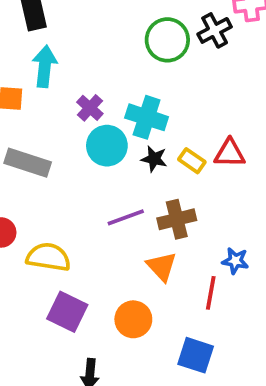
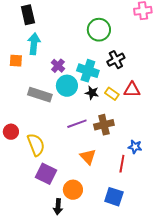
black cross: (215, 30) -> (116, 60), moved
gray rectangle: (28, 163) -> (40, 95), moved
yellow semicircle: (48, 257) -> (36, 145), turned 60
orange triangle: (162, 266) -> (88, 157), moved
orange circle: (133, 319) -> (73, 190), moved

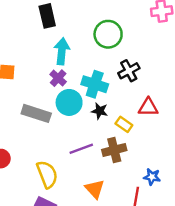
black rectangle: (28, 15) -> (47, 16), moved
cyan arrow: (34, 44) -> (62, 51), moved
yellow rectangle: (112, 94) -> (124, 124), moved
yellow semicircle: (36, 145) -> (47, 174), moved

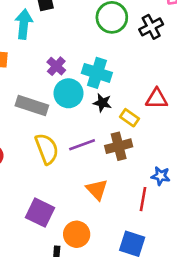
cyan arrow: (62, 51) -> (24, 24), moved
black cross: (129, 71) -> (151, 27), moved
yellow semicircle: (47, 174) -> (47, 149), moved

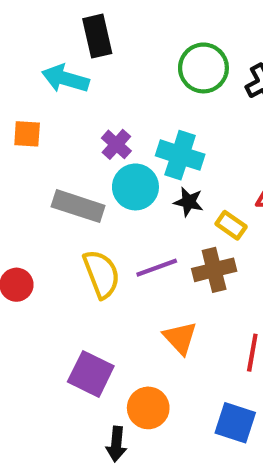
cyan arrow: (24, 24) -> (65, 79), turned -80

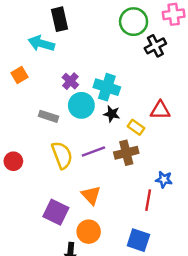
green circle: (203, 68) -> (134, 22), moved
orange square: (27, 134) -> (19, 75), turned -35
gray rectangle: (78, 206) -> (49, 116), size x0.7
orange triangle: (180, 338) -> (91, 195), moved

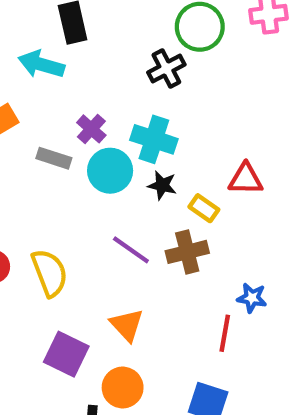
black cross: (155, 46) -> (166, 68), moved
gray rectangle: (49, 116) -> (54, 158), moved
purple line: (93, 152) -> (131, 250), turned 55
yellow semicircle: (62, 155) -> (50, 273), moved

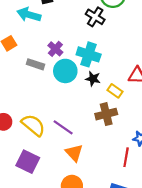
black cross: (166, 68) -> (95, 17), turned -30
purple line: (131, 250) -> (63, 127), moved
yellow semicircle: (50, 273) -> (33, 125), turned -30
purple square: (66, 354) -> (28, 162), moved

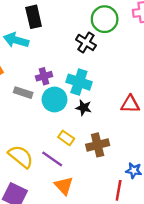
purple cross: (55, 49) -> (44, 76), turned 32
yellow rectangle: (115, 91) -> (66, 138), moved

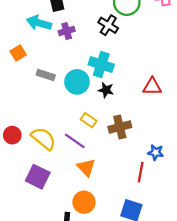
purple cross: (44, 76) -> (67, 31), moved

